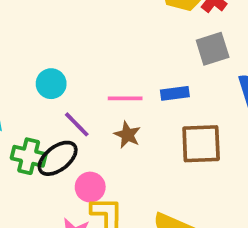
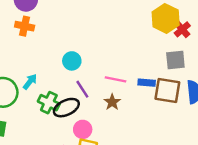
brown square: (201, 144) -> (167, 91), moved

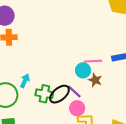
cyan circle: (72, 61) -> (83, 70), moved
purple line: (82, 89) -> (74, 91), moved

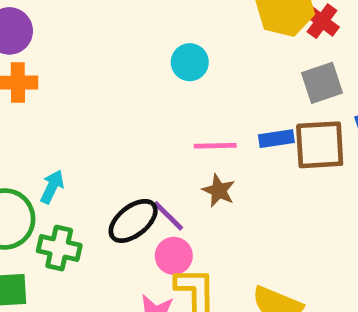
cyan circle: (83, 70) -> (190, 62), moved
green cross: (44, 94) -> (59, 248), moved

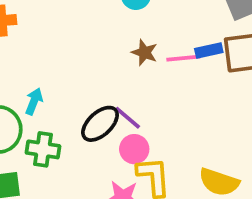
pink line: (215, 146) -> (183, 58), moved
brown star: (219, 191) -> (145, 52), moved

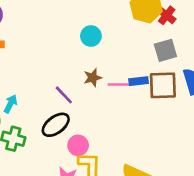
brown star: (145, 52) -> (93, 78), turned 30
purple line: (128, 118) -> (64, 95), moved

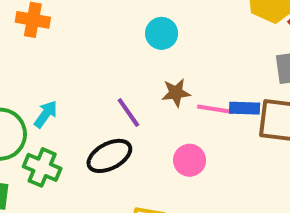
cyan circle: (91, 36) -> (162, 33), moved
pink circle: (78, 145) -> (190, 160), moved

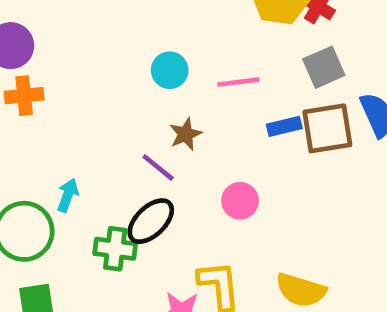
brown star: (176, 93) -> (186, 134), moved
pink line: (216, 109) -> (238, 82), moved
green cross: (42, 167) -> (115, 249), moved

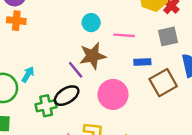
brown square: (327, 128) -> (163, 83), moved, turned -32
brown star: (186, 134) -> (93, 56), size x1.6
pink circle: (240, 201) -> (113, 94), size x1.6
green cross: (115, 249) -> (46, 106), turned -30

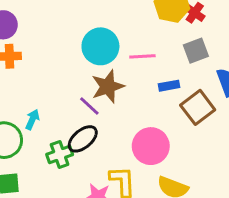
cyan circle: (91, 23) -> (100, 46), size x1.6
pink circle: (113, 94) -> (151, 146), moved

